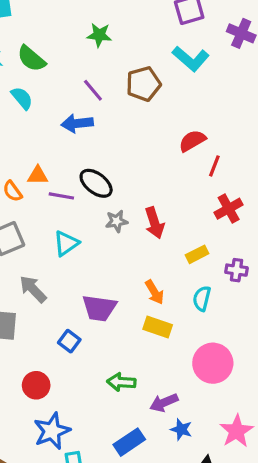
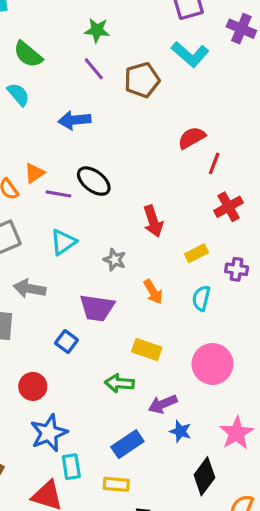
purple line: (93, 90) -> (94, 69), moved
orange triangle: (38, 175) -> (34, 173), turned -35
gray star: (117, 221) -> (115, 260), moved, turned 30
gray arrow: (33, 289) -> (30, 289), turned -36
yellow rectangle: (158, 327) -> (147, 350), moved

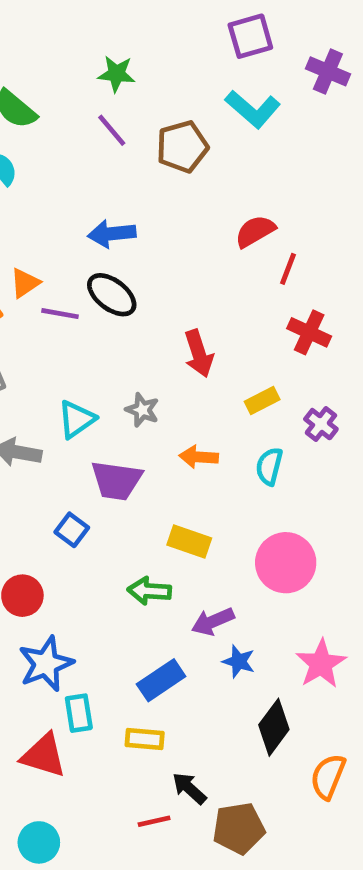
blue arrow: (75, 120) -> (112, 234), moved
red cross: (229, 207) -> (309, 332), turned -36
cyan triangle: (63, 242) -> (76, 419), moved
purple cross: (237, 269) -> (321, 424), turned 30
orange arrow: (153, 292) -> (199, 457), turned 125

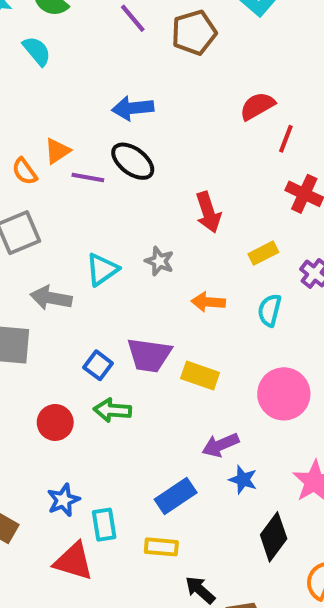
purple trapezoid: (116, 480) -> (149, 355), moved
green arrow: (149, 591) -> (112, 410), moved
blue star: (46, 664) -> (63, 500), moved, size x0.7

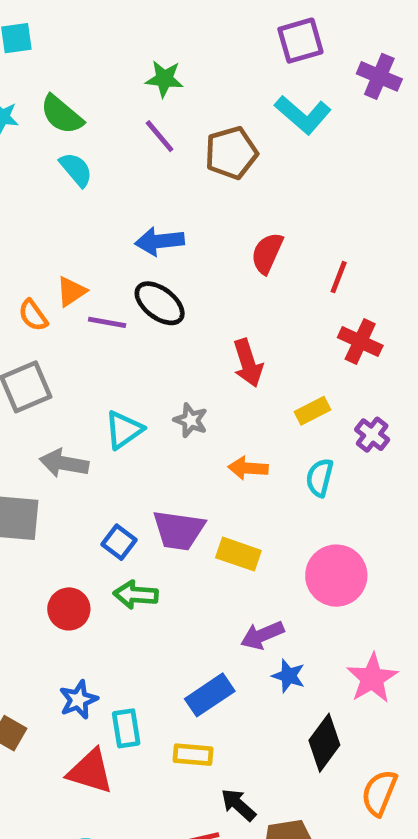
cyan semicircle: (37, 51) -> (76, 170), moved
red semicircle: (257, 106) -> (267, 253), moved, turned -36

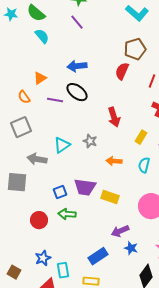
brown pentagon: (231, 153) -> (135, 49), moved
orange triangle: (71, 291) -> (40, 78), moved
yellow rectangle: (312, 411) -> (141, 137), turned -32
blue square: (119, 542) -> (60, 192), turned 32

